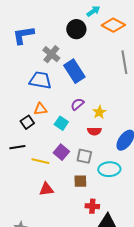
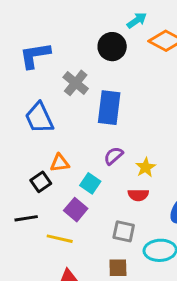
blue rectangle: (74, 71) -> (109, 108), turned 40
blue trapezoid: (40, 80) -> (39, 118), moved, turned -125
purple square: (61, 152) -> (76, 210), moved

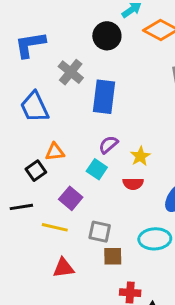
cyan square: (90, 183) -> (97, 169), moved
gray square: (124, 231) -> (100, 232), moved

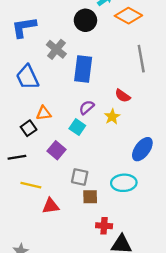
red semicircle: (133, 184) -> (123, 96), moved, turned 35
yellow line: (55, 227) -> (31, 185), moved

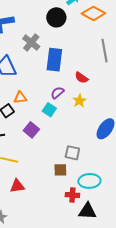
red semicircle: (123, 96) -> (81, 78), moved
gray square: (80, 177) -> (72, 153), moved
cyan ellipse: (124, 183) -> (89, 181), moved
red triangle: (51, 206) -> (17, 186), moved

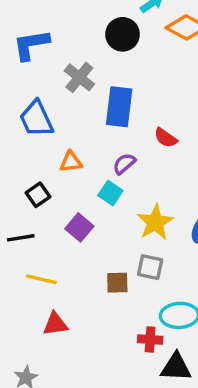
orange triangle: (20, 98) -> (71, 162), moved
yellow star: (79, 101) -> (155, 222), moved, size x1.5
brown square: (60, 170) -> (117, 283), moved

